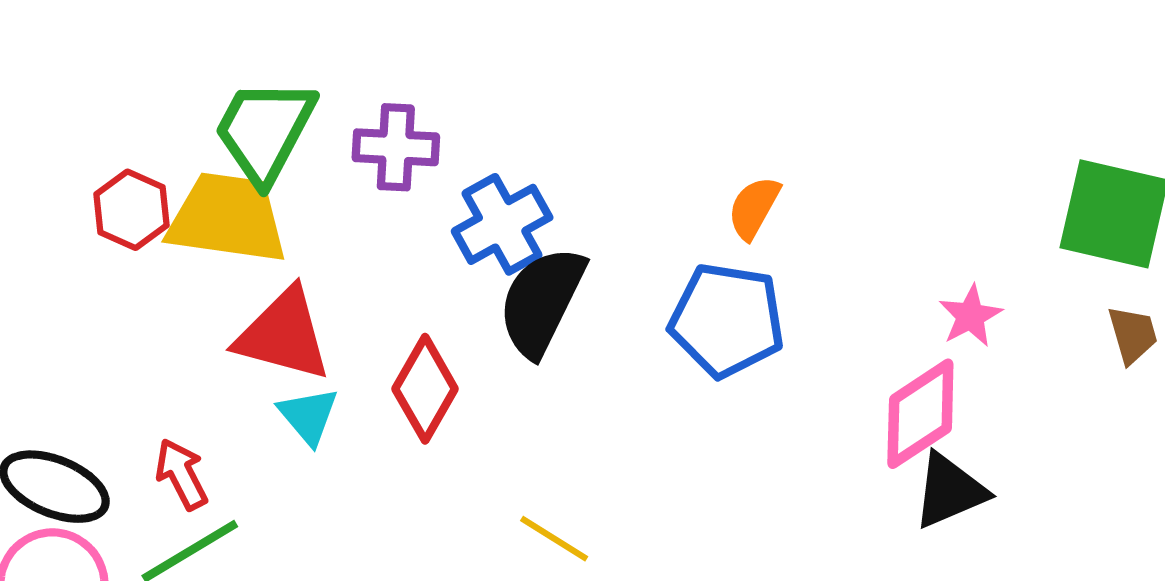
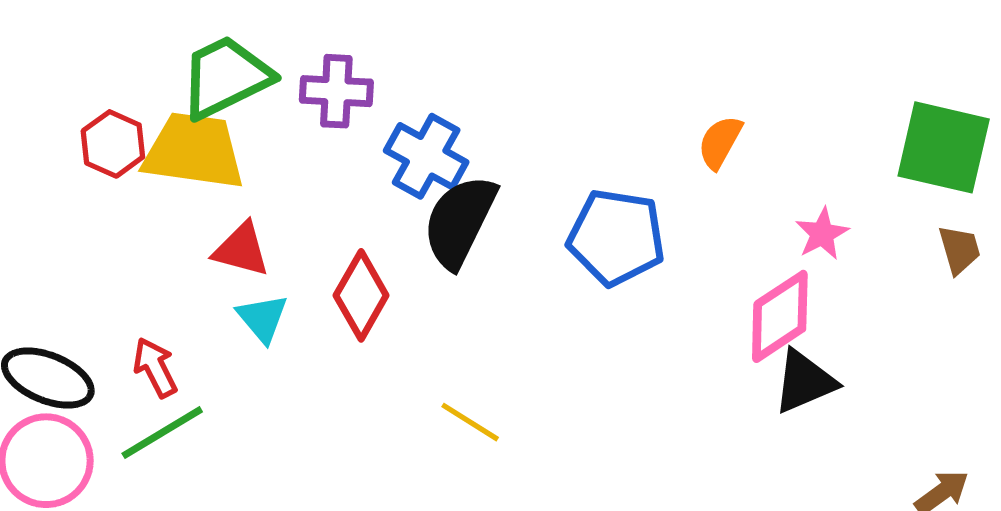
green trapezoid: (265, 131) -> (226, 77), turned 36
orange semicircle: (754, 208) -> (720, 142), moved
blue cross: (502, 224) -> (426, 156), turned -32
red triangle: (283, 335) -> (241, 250), size x0.7

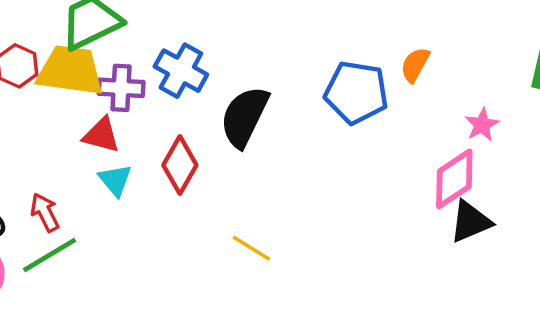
purple cross: (336, 91) -> (121, 88), moved
blue cross: (426, 156) -> (181, 71), moved
blue pentagon: (616, 237) -> (356, 92), moved

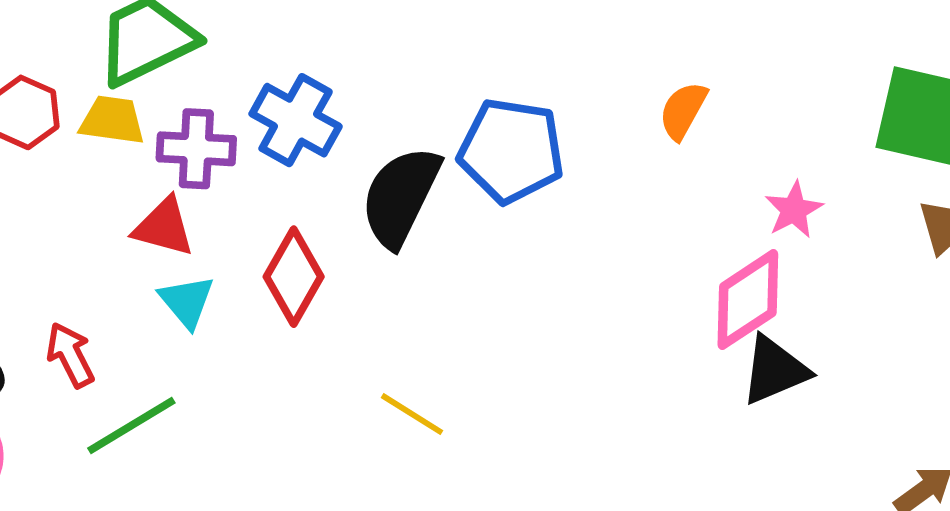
yellow trapezoid: (70, 71) -> (112, 120), size x0.6
blue pentagon: (356, 92) -> (511, 151), moved
green line: (50, 255) -> (131, 426), moved

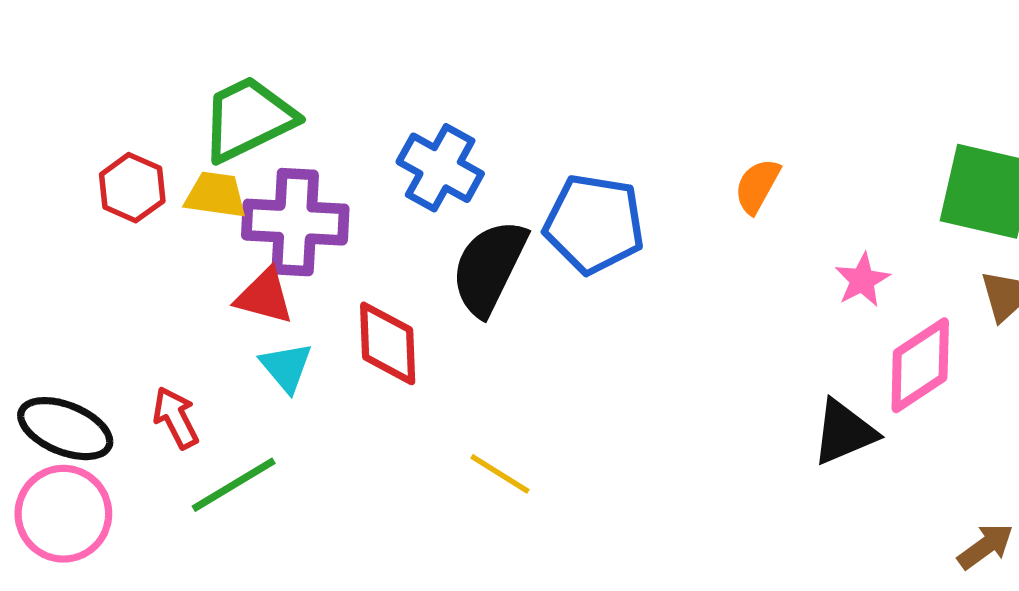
blue cross: (296, 120) -> (440, 168), moved
purple cross: (196, 149) -> (295, 222), size x1.4
red diamond: (294, 277) -> (388, 343), turned -32
pink diamond: (748, 300) -> (920, 365), moved

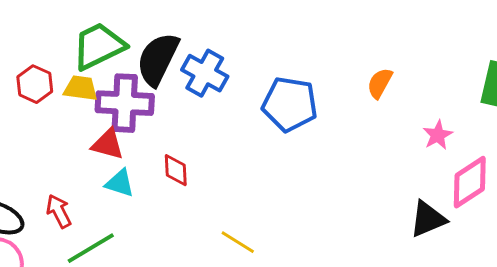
black semicircle: (489, 267) -> (158, 59), moved
red diamond: (388, 343) -> (176, 170), size x0.7
cyan triangle: (286, 367) -> (120, 183), turned -32

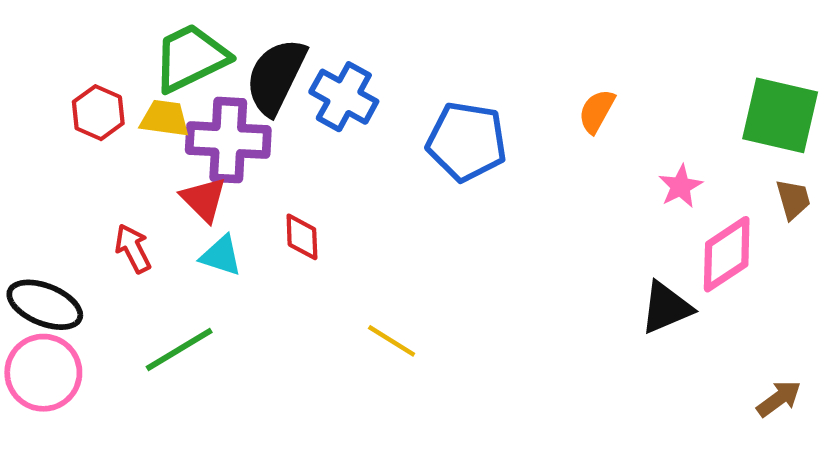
red triangle: (108, 144) -> (204, 199), turned 30
red arrow: (59, 211) -> (133, 248), moved

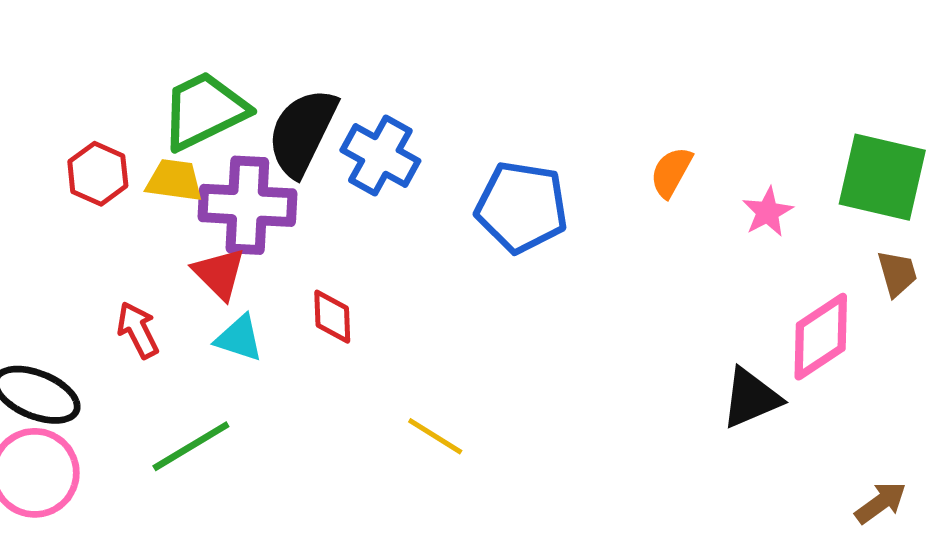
pink star: (680, 186) -> (768, 212), moved

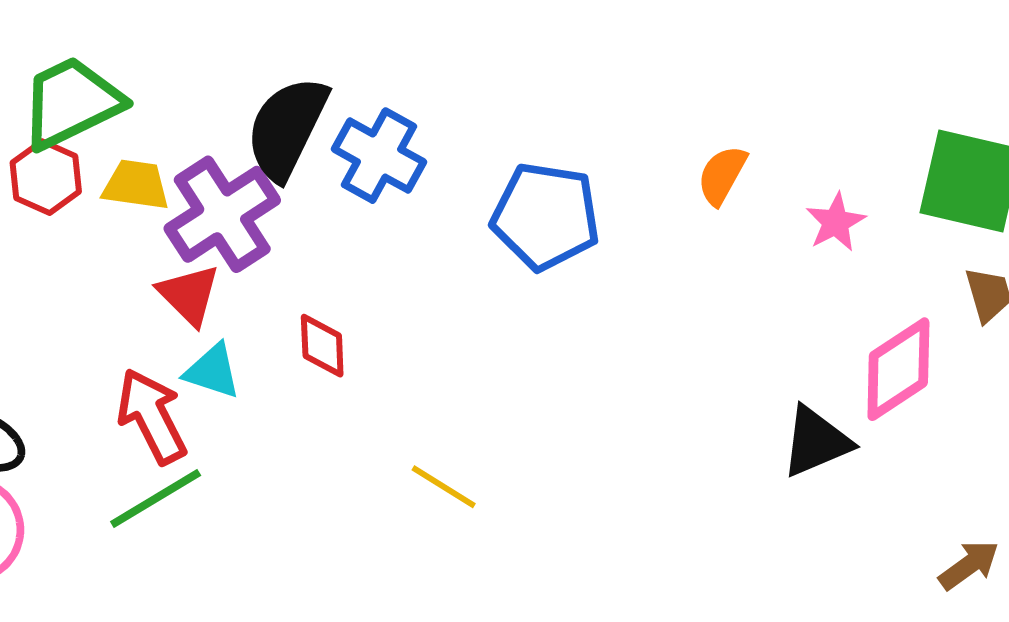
green trapezoid: (204, 111) -> (71, 103), moved
purple cross: (247, 205) -> (222, 214), turned -36
red arrow: (138, 330) -> (152, 416), moved, size x1.4

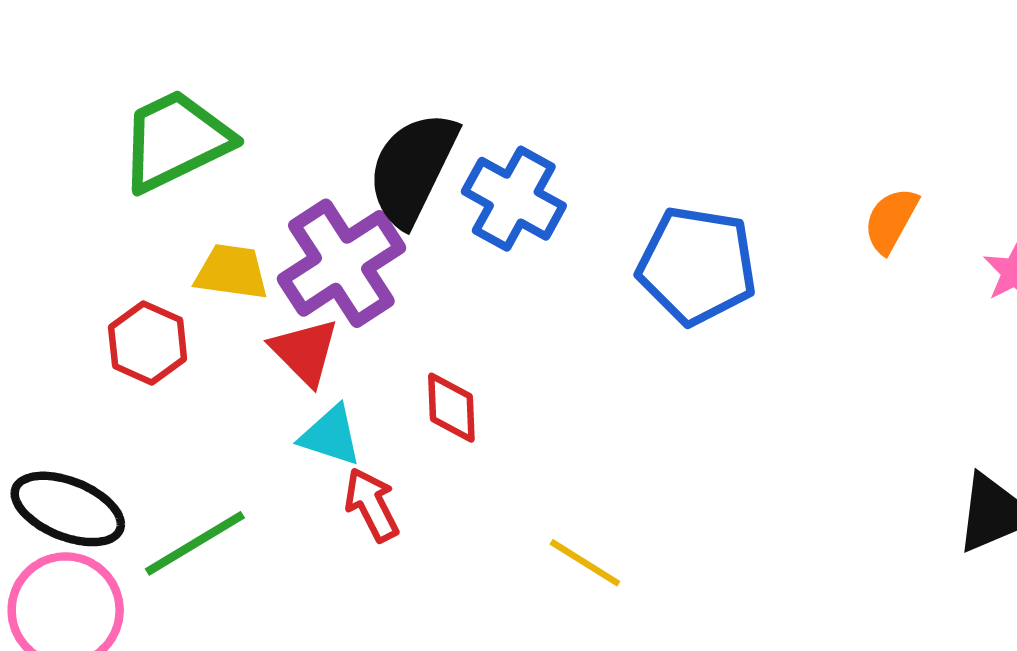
red hexagon: (46, 177) -> (148, 343), moved
yellow trapezoid: (136, 185) -> (232, 272), moved
red arrow: (152, 416) -> (372, 505), moved, size x0.7
green line: (156, 499) -> (195, 543), moved

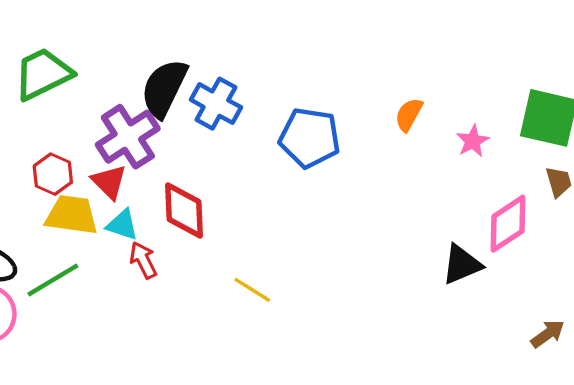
yellow trapezoid: (232, 272) -> (72, 215), moved, size x1.4
red hexagon: (148, 343) -> (53, 174), moved
red diamond: (451, 408) -> (184, 210), size x1.6

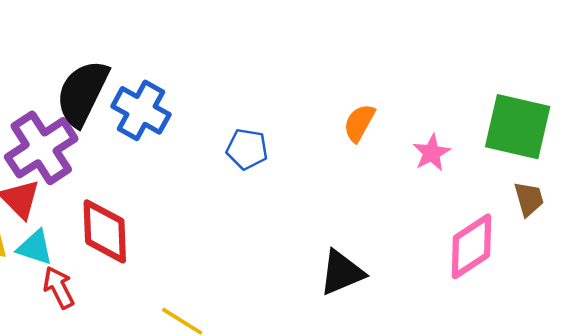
blue pentagon: (310, 138) -> (247, 149), size x0.6
black triangle: (462, 264) -> (342, 273), moved

